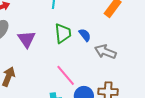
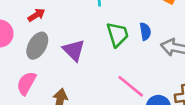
blue semicircle: (85, 35) -> (145, 31), turned 40

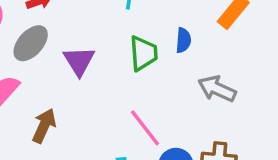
blue semicircle: (145, 31) -> (183, 40), moved

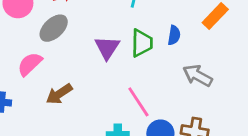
purple triangle: (79, 61) -> (107, 48), moved
brown arrow: (44, 126) -> (59, 94), turned -152

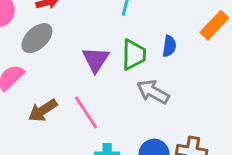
gray arrow: (198, 76) -> (153, 92), moved
pink line: (138, 102) -> (86, 112), moved

